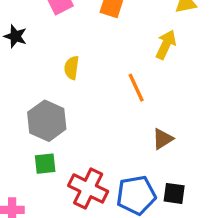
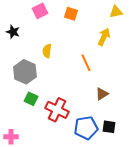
gray hexagon: (47, 121) -> (25, 72), moved
green square: (45, 164) -> (31, 99), moved, turned 32
red cross: (88, 188) -> (57, 110), moved

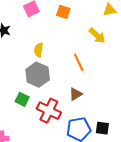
yellow arrow: (104, 37) -> (97, 36), turned 108
gray hexagon: (25, 72) -> (38, 75), moved
brown triangle: (102, 94) -> (76, 94), moved

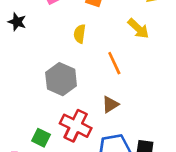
yellow semicircle: (39, 50) -> (80, 34), moved
green square: (22, 99) -> (41, 138), moved

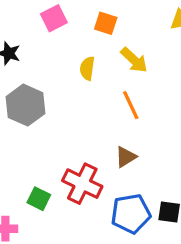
yellow arrow: (138, 28) -> (134, 60), moved
gray hexagon: (61, 79) -> (25, 105), moved

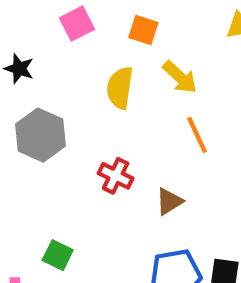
yellow semicircle: (87, 68) -> (120, 88), size x1.4
orange line: (131, 105) -> (197, 135), moved
red cross: (82, 184) -> (116, 176), moved, size x0.7

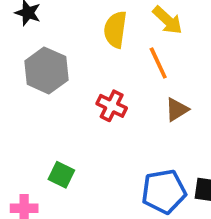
orange line: (197, 135) -> (158, 63), moved
brown triangle: (169, 202) -> (177, 110), moved

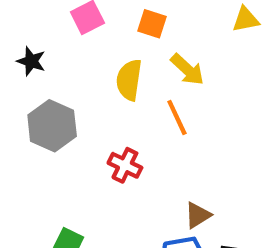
brown triangle: (177, 110) -> (198, 215), moved

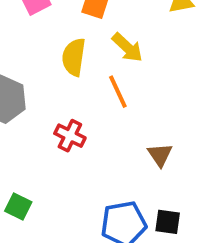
brown triangle: (198, 215) -> (160, 155), moved, turned -32

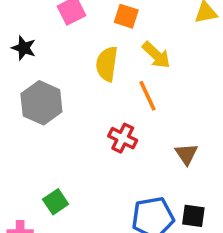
red cross: (70, 136) -> (123, 138), moved
green square: (18, 207) -> (56, 202), turned 30

